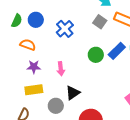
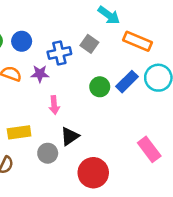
gray square: (100, 22) -> (89, 44), moved
blue cross: (65, 29) -> (59, 53), turned 30
purple star: (34, 67) -> (40, 74), moved

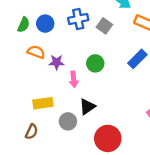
blue cross: (59, 53) -> (78, 19), moved
purple star: (40, 74) -> (57, 62), moved
green circle: (100, 87) -> (95, 63), moved

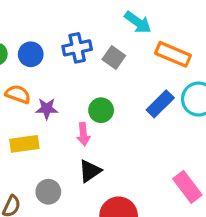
pink arrow: (74, 79) -> (83, 134), moved
yellow rectangle: (43, 103) -> (24, 144), moved
gray circle: (68, 121) -> (48, 192), moved

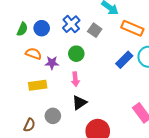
blue cross: (77, 48) -> (71, 24), turned -30
green circle: (101, 110) -> (76, 54), moved

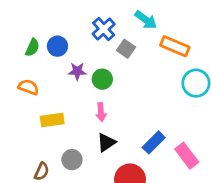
blue cross: (71, 24) -> (104, 29), moved
orange semicircle: (33, 54) -> (28, 87), moved
blue rectangle: (124, 60) -> (154, 142), moved
purple star: (52, 63) -> (77, 71), moved

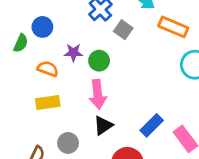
blue circle: (57, 46) -> (42, 27), moved
green semicircle: (32, 47) -> (21, 43), moved
orange semicircle: (28, 87) -> (48, 69), moved
pink arrow: (101, 112) -> (98, 94), size x1.5

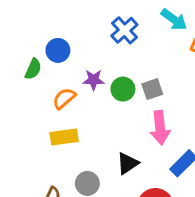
gray square: (123, 30) -> (152, 89), moved, turned 36
orange semicircle: (48, 69) -> (64, 98), turned -60
pink arrow: (98, 94) -> (160, 128), moved

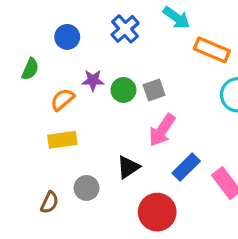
blue circle: (58, 50) -> (67, 37), moved
pink arrow: (160, 128) -> (162, 130), turned 40

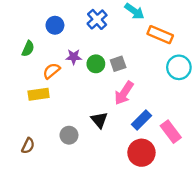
yellow rectangle: (62, 140) -> (39, 94), moved
black triangle: (128, 167) -> (99, 120), turned -36
brown semicircle: (50, 202) -> (28, 146), moved
red circle: (157, 212) -> (141, 153), moved

